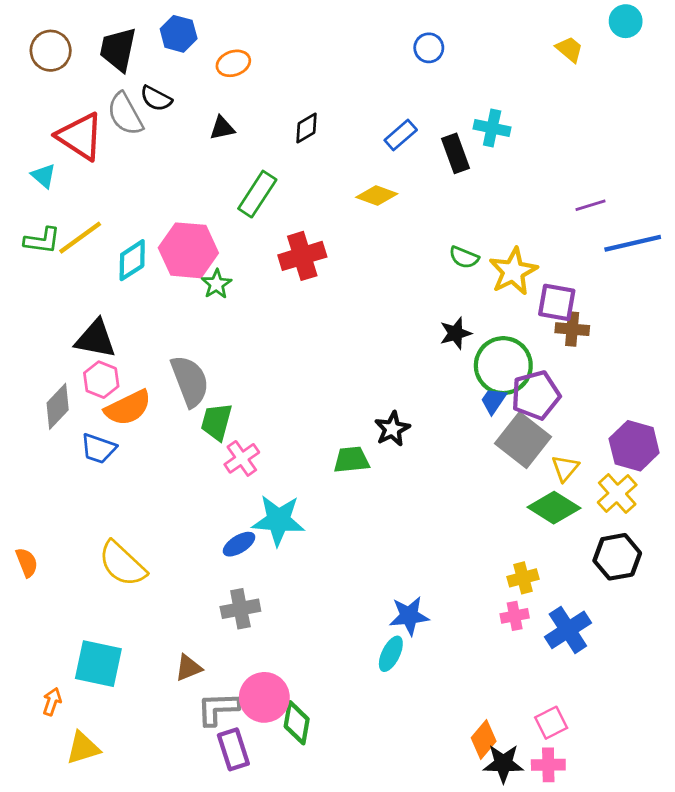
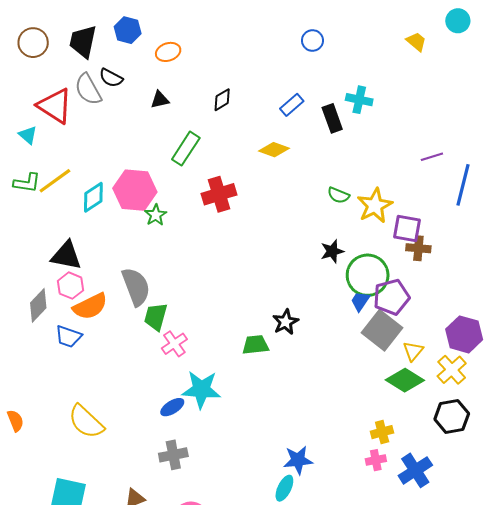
blue line: (633, 243) -> (463, 185), turned -63

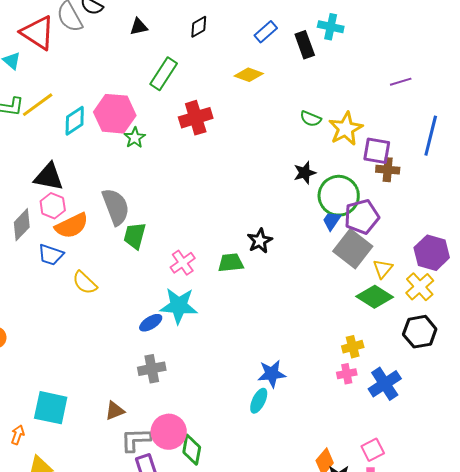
blue line: (463, 185) -> (431, 136), moved
pink cross: (174, 344) -> (183, 263), moved
yellow semicircle: (86, 422) -> (85, 283), moved, size x0.7

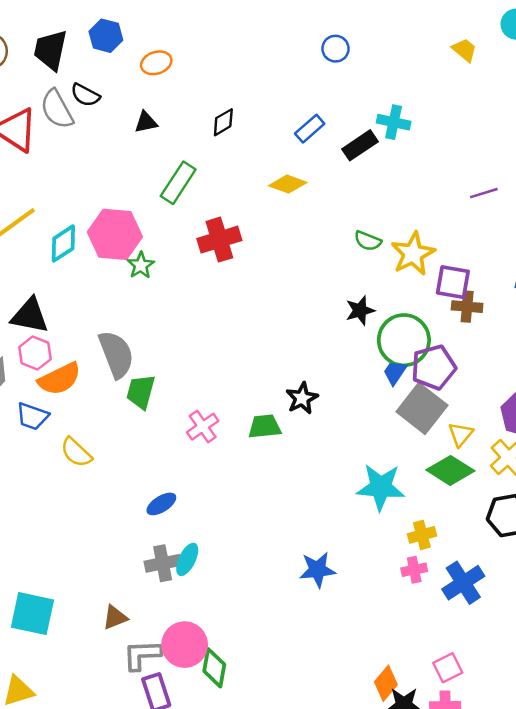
black rectangle: (305, 45) -> (360, 145), turned 76
cyan star: (179, 306) -> (381, 487), moved
cyan ellipse: (259, 401) -> (187, 559), moved

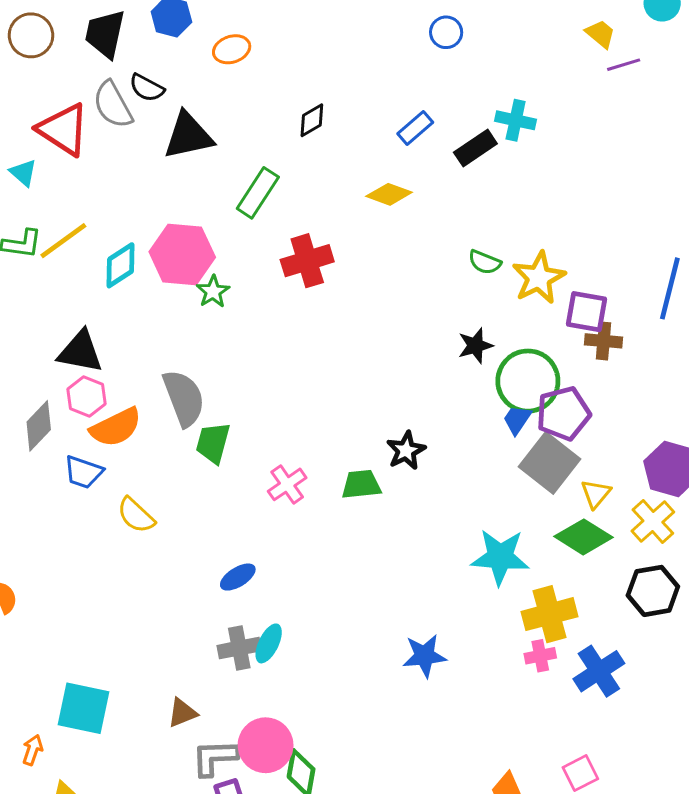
black triangle: (146, 122) -> (188, 136), moved, size x1.8
purple line: (484, 193) -> (624, 65), moved
yellow cross: (422, 535) -> (549, 614), size x1.6

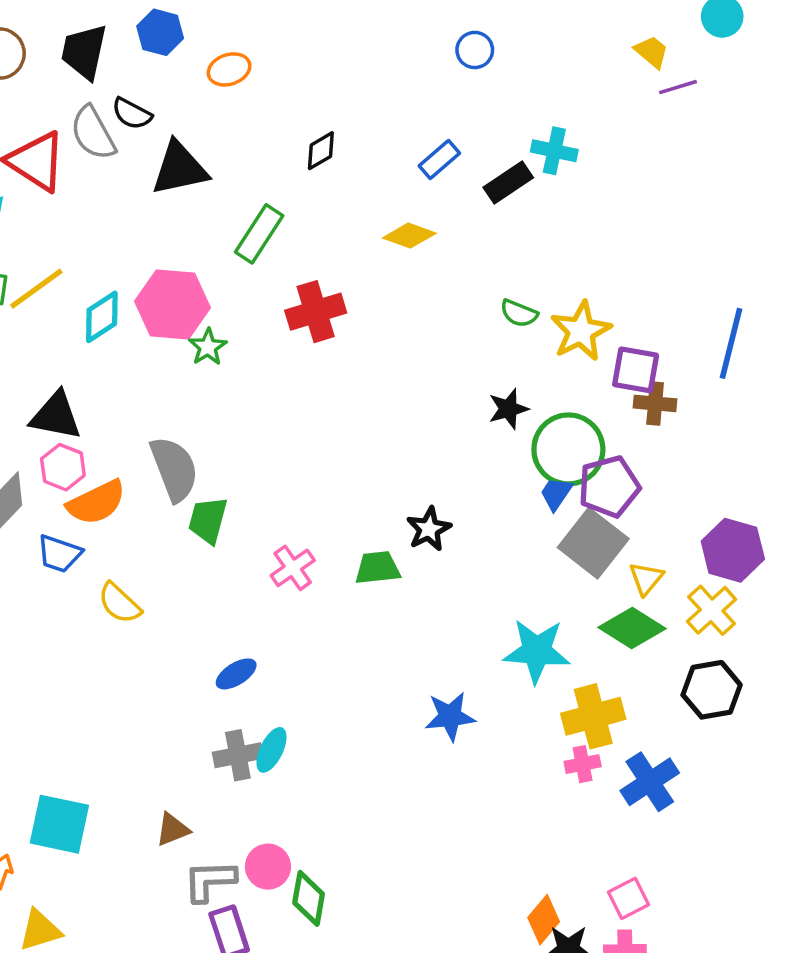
blue star: (424, 656) -> (450, 716), moved
pink circle: (266, 745) -> (268, 867), size x0.7

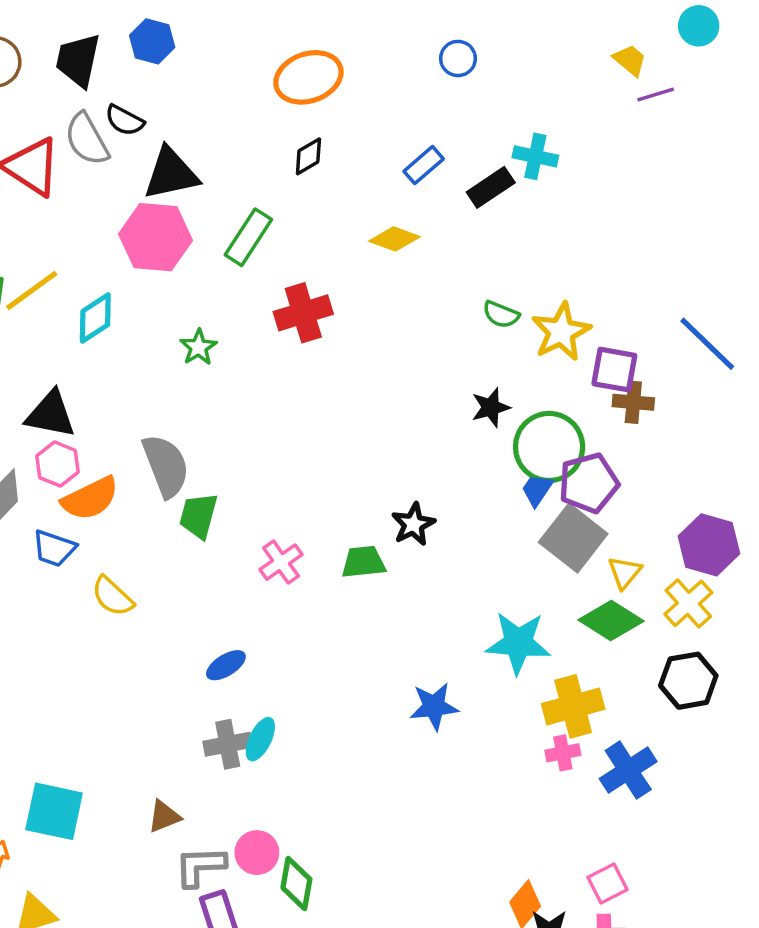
orange ellipse: (229, 69) -> (308, 77), moved, size x1.6
pink hexagon: (173, 305) -> (155, 237), moved
blue line: (731, 343) -> (707, 344), turned -60

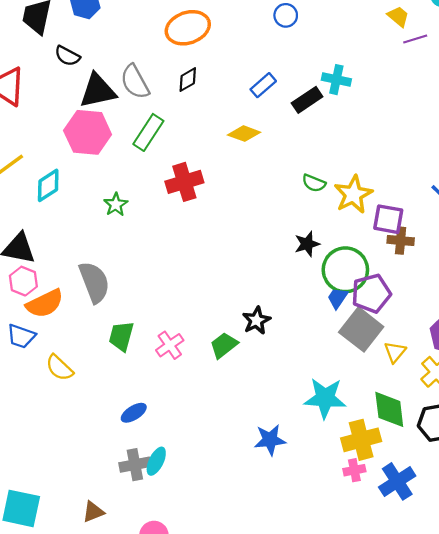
gray semicircle: (87, 139) -> (135, 82), moved
green trapezoid: (198, 516) -> (121, 336), moved
green trapezoid: (363, 562) -> (224, 345), turned -32
green diamond: (611, 621) -> (389, 409), moved, turned 51

